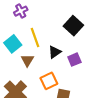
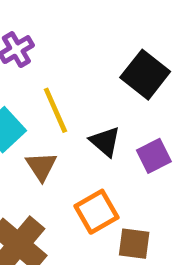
black triangle: (55, 52) -> (105, 142), turned -40

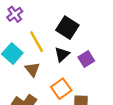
black square: (145, 75) -> (67, 28), moved
black triangle: (105, 142) -> (62, 54), turned 42

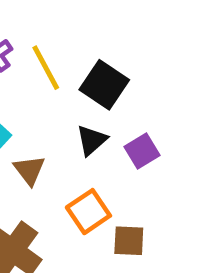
yellow line: (37, 42) -> (46, 68), moved

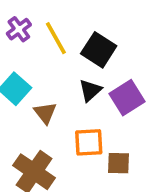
purple square: (142, 151) -> (127, 98), size x1.4
orange square: (88, 212) -> (89, 142), turned 32

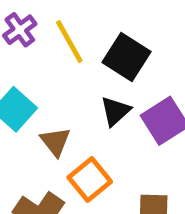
orange square: (89, 142) -> (90, 180), moved, turned -36

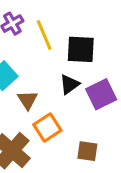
black square: (127, 57) -> (81, 49), turned -36

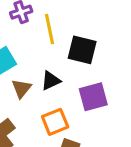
black triangle: (69, 84) -> (51, 81), moved
orange square: (47, 127) -> (55, 122), moved

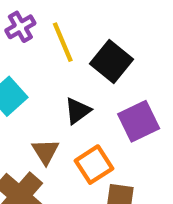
black square: (82, 50) -> (112, 61), turned 36
brown triangle: (21, 88) -> (45, 152), moved

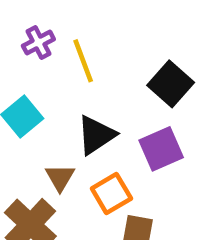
black square: (112, 61) -> (171, 84), moved
black triangle: (78, 111) -> (96, 135), size x1.4

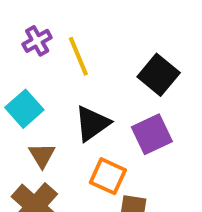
brown triangle: (60, 177) -> (42, 155), moved
orange square: (111, 194) -> (108, 176), turned -33

